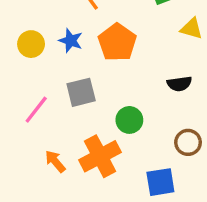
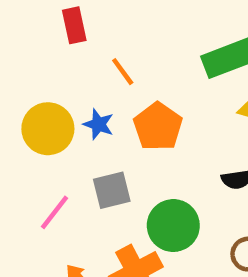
yellow circle: (31, 44) -> (48, 129), size x1.5
green circle: (129, 120) -> (173, 226), size x1.5

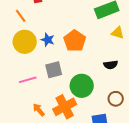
orange line: (123, 72) -> (21, 16), moved
pink line: (54, 212) -> (28, 80), turned 36

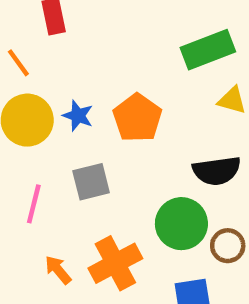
black semicircle: (111, 65) -> (217, 171), size x1.5
pink line: (28, 80) -> (34, 204), turned -60
green circle: (82, 86) -> (181, 224), moved

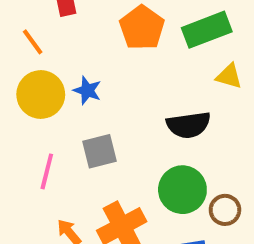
orange pentagon: (137, 118) -> (142, 28), moved
black semicircle: (217, 171) -> (189, 125), moved

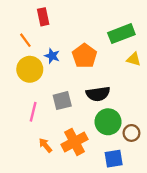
orange pentagon: (142, 28) -> (85, 56), moved
blue star: (87, 90) -> (52, 56), moved
black semicircle: (189, 125) -> (98, 94), moved

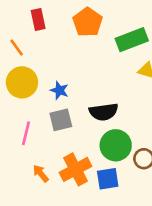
blue star: (52, 56) -> (59, 90), moved
orange pentagon: (85, 56) -> (88, 22), moved
blue square: (114, 159) -> (108, 179), moved

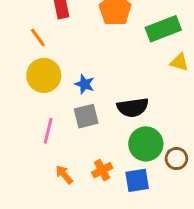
orange cross: (76, 169) -> (102, 170), size x0.6

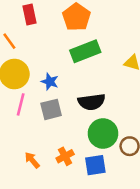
green rectangle: (163, 29) -> (85, 51), moved
pink line: (48, 131) -> (21, 104), moved

